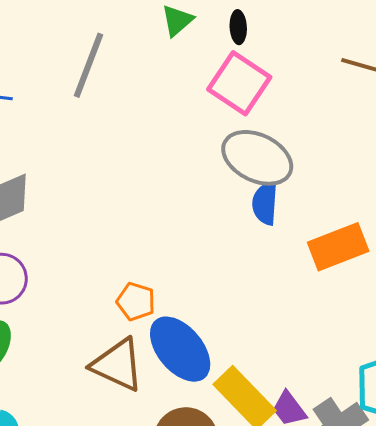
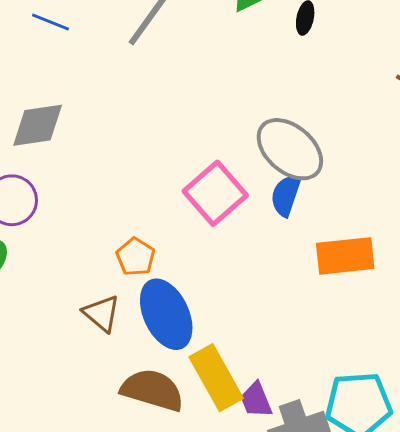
pink square: (239, 83) -> (215, 193), moved
brown triangle: (117, 365) -> (102, 313), size x0.7

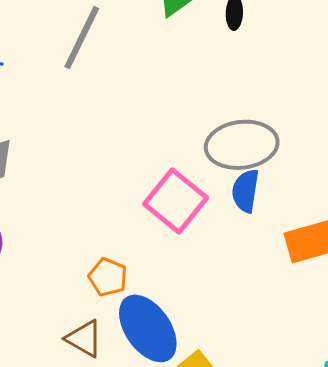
gray ellipse: (290, 149) -> (242, 145), turned -38

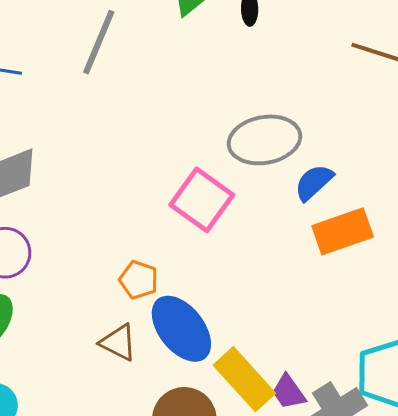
blue semicircle: (245, 191) -> (314, 182), moved, turned 42

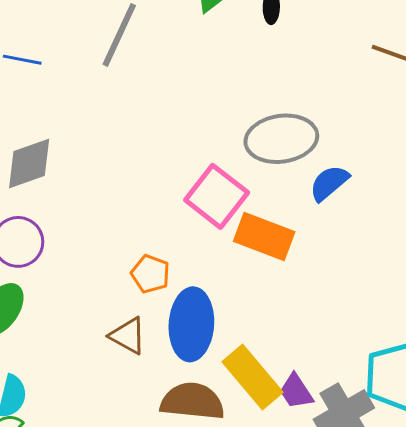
orange rectangle: (343, 231) -> (264, 236), moved, turned 38
blue ellipse: (181, 329) -> (191, 324), turned 40

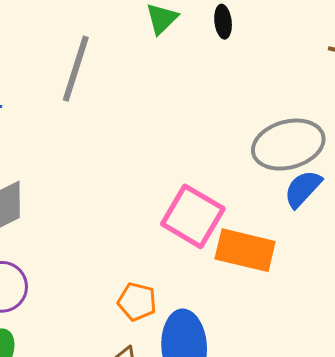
gray ellipse: (281, 139) -> (288, 145), moved

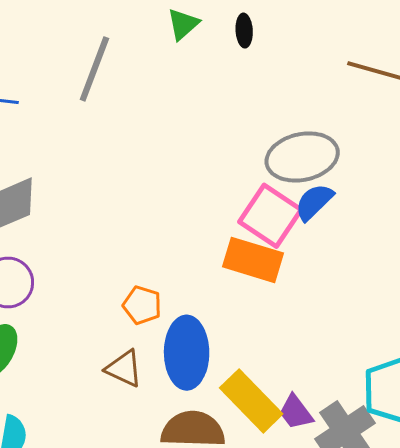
pink square: (193, 216) -> (270, 216), moved

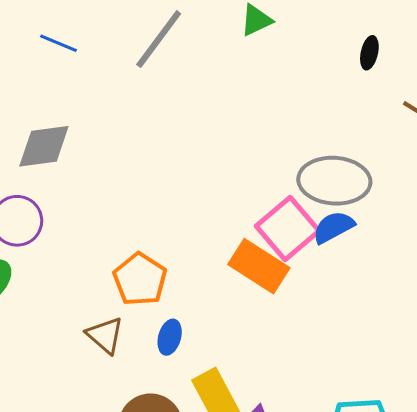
black ellipse: (244, 31) -> (369, 53), moved
orange pentagon: (142, 305) -> (140, 279), size x1.4
blue ellipse: (187, 353) -> (170, 337), size x0.5

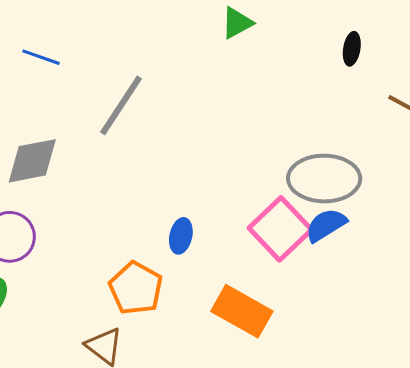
gray line: (159, 39) -> (121, 105), moved
orange rectangle: (259, 266) -> (242, 311), moved
blue ellipse: (170, 337) -> (181, 236), moved

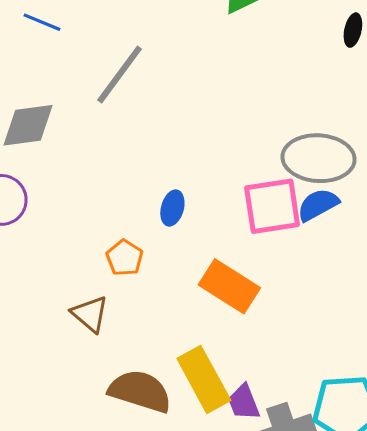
pink square: (280, 229) -> (272, 206), turned 32
orange pentagon: (136, 288) -> (125, 258), size x0.7

